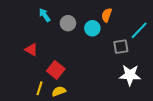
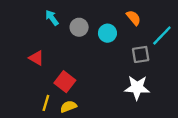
orange semicircle: (107, 15) -> (134, 18), moved, turned 120
white star: (130, 75) -> (137, 88), moved

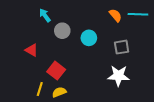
gray circle: (79, 27) -> (62, 31), moved
cyan circle: (107, 33) -> (89, 38), moved
cyan line: (162, 36) -> (138, 14), moved, turned 48

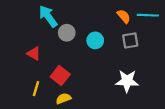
cyan arrow: (45, 15) -> (48, 16), size x1.5
gray square: (122, 47) -> (130, 40), moved
yellow line: (40, 89) -> (36, 89), moved

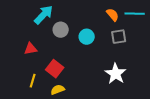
cyan arrow: (48, 16) -> (44, 15), turned 80
red triangle: (34, 54) -> (31, 49), turned -40
white star: (127, 81) -> (116, 74), turned 30

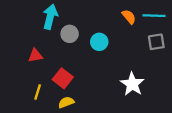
cyan arrow: (44, 15) -> (50, 17), turned -30
gray square: (119, 37) -> (156, 42), moved

